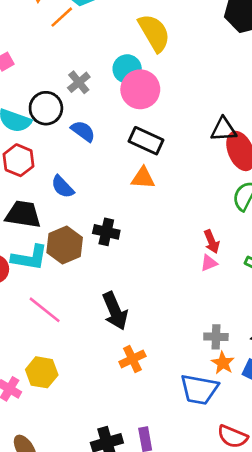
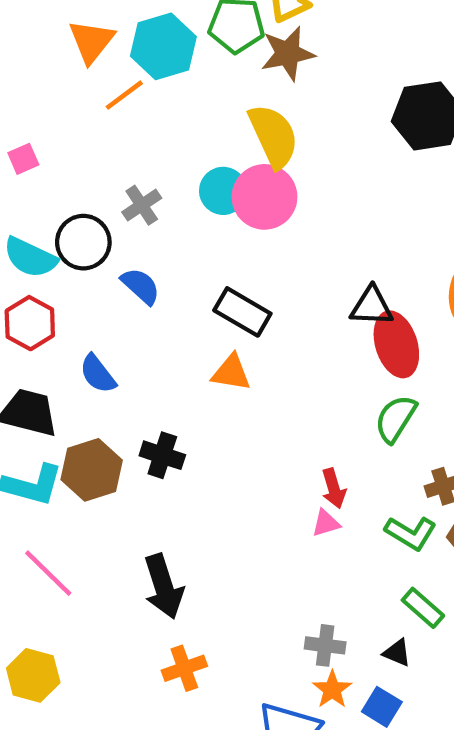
pink circle: (140, 89) -> (264, 197), moved

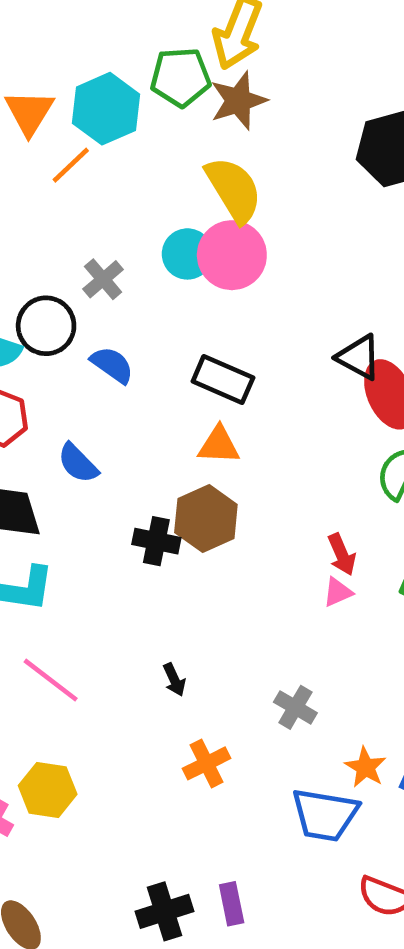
black triangle: (372, 306) -> (359, 357), turned 33
brown hexagon: (92, 470) -> (206, 518), moved
black arrow: (164, 586) -> (174, 680), size x0.5
gray cross: (325, 645) -> (295, 707), moved, turned 30

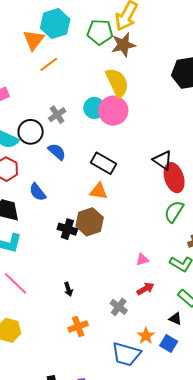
cyan hexagon: (106, 109) -> (55, 24), moved
red arrow: (342, 554) -> (145, 289), moved, turned -102

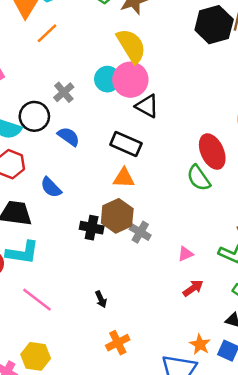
black triangle: (163, 160) -> (147, 106), moved
green semicircle: (174, 212) -> (199, 178), moved, turned -60
gray cross: (119, 307) -> (140, 232), moved

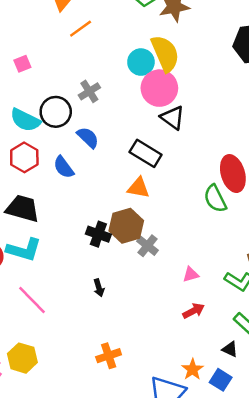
cyan circle: (107, 79) -> (141, 62), moved
blue semicircle: (51, 187) -> (64, 167), moved
black arrow: (101, 299) -> (99, 288), moved

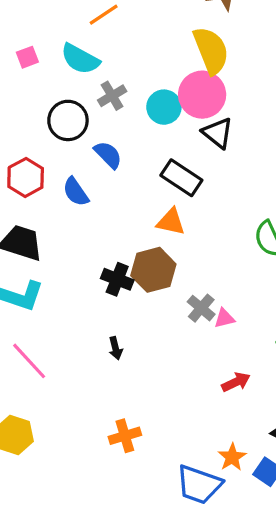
cyan circle: (141, 62) -> (164, 107), moved
cyan semicircle: (25, 120) -> (80, 59), moved
gray cross: (148, 246) -> (201, 308), moved
pink triangle: (191, 275) -> (224, 318), moved

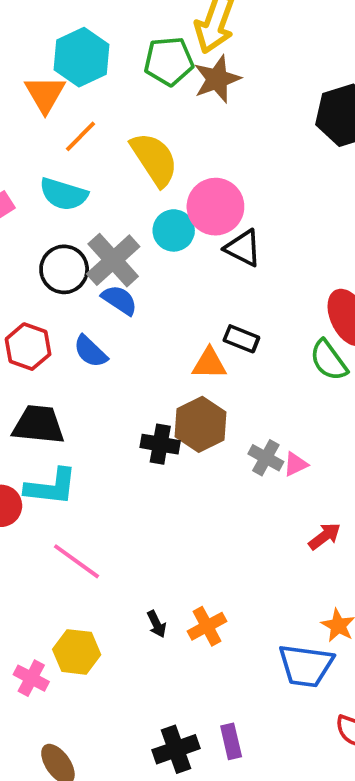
yellow semicircle: (211, 50) -> (154, 159), moved
gray cross: (112, 96) -> (113, 260), moved, size x1.6
black rectangle: (181, 178) -> (241, 339), moved, size x0.7
black arrow: (115, 348) -> (157, 624), moved

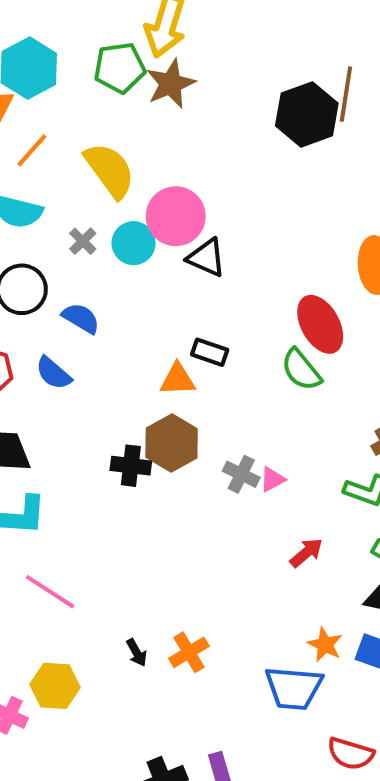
gray cross: (113, 260) -> (83, 241), moved, size x0.5

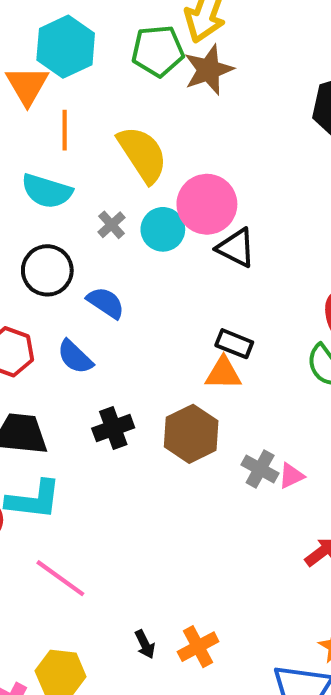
orange line: (32, 150) -> (65, 130), turned -45
orange triangle: (178, 379) -> (223, 373), moved
black cross: (131, 466) -> (113, 428), moved, turned -30

